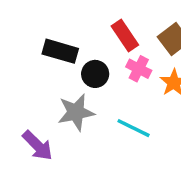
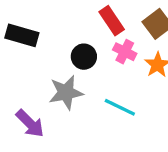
black rectangle: (60, 51) -> (22, 35), moved

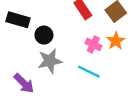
pink cross: (125, 52) -> (93, 44), moved
black circle: (84, 57) -> (44, 35), moved

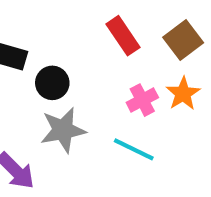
pink cross: (93, 44) -> (142, 100), turned 35

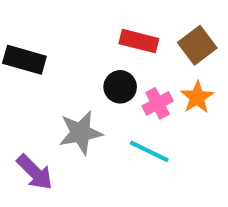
red rectangle: (123, 36) -> (139, 41), turned -42
black circle: (52, 83) -> (120, 87), moved

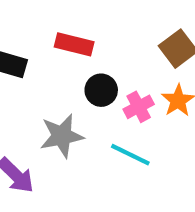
red rectangle: (139, 41) -> (74, 44), moved

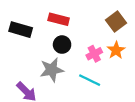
black circle: (101, 90) -> (62, 45), moved

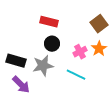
black rectangle: (21, 30) -> (16, 61), moved

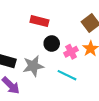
black circle: (52, 44) -> (52, 44), moved

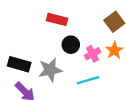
cyan line: (67, 75) -> (88, 80), turned -42

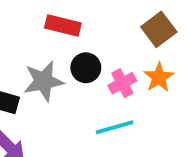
gray star: (50, 70) -> (44, 81), moved

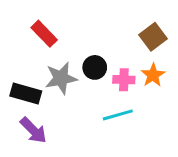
red rectangle: (63, 25) -> (44, 34), moved, turned 32
pink cross: (122, 83) -> (124, 80), turned 30

